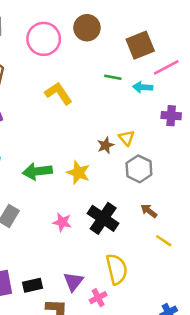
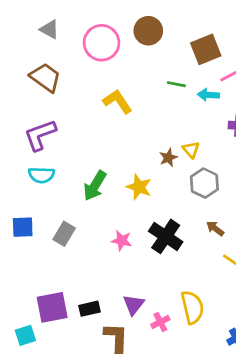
green arrow: (37, 171) -> (95, 186), turned -52
yellow semicircle: (117, 269) -> (192, 307), moved

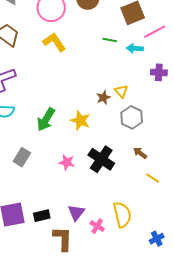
yellow L-shape: (118, 102) -> (54, 42), moved
pink cross: (160, 322) -> (97, 226), turned -32

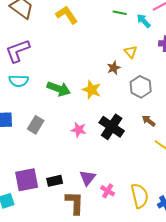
cyan arrow: (135, 48) -> (144, 21), turned 42
yellow triangle: (121, 91) -> (131, 52), moved
green arrow: (46, 119) -> (59, 89), turned -100
yellow semicircle: (122, 215) -> (140, 196), moved

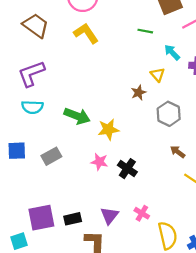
cyan arrow: (144, 21) -> (172, 52), moved
yellow star: (92, 90) -> (108, 129), moved, turned -30
gray rectangle: (36, 125) -> (51, 156), turned 30
black cross: (112, 127) -> (127, 169), moved, size x0.7
pink cross: (108, 191) -> (142, 213), moved

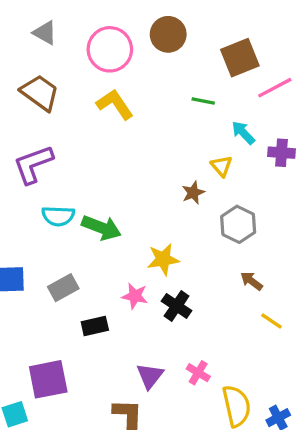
cyan semicircle: (32, 107) -> (58, 216), moved
yellow star: (108, 129) -> (163, 259), moved
black rectangle: (73, 219) -> (95, 326), moved

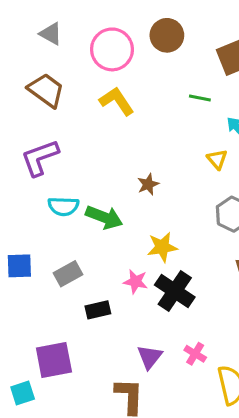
brown star: (193, 193) -> (148, 184), moved
black cross: (177, 306) -> (175, 291), size x1.4

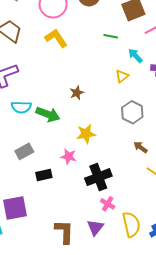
yellow triangle: (217, 159) -> (122, 76), turned 32
black cross: (175, 291) -> (98, 177), moved, turned 35
purple triangle: (150, 357) -> (95, 228), moved

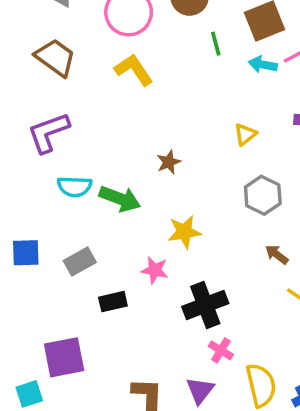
green line: (111, 36) -> (216, 44), moved, turned 64
cyan arrow: (135, 56) -> (263, 65), moved, turned -35

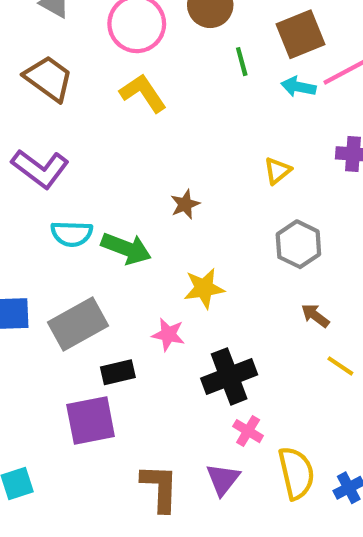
purple L-shape: (48, 132) -> (40, 169), turned -123
gray rectangle: (80, 261) -> (78, 324), size x1.5
purple square: (64, 357) -> (91, 421), moved

